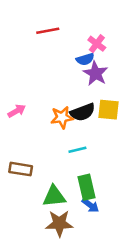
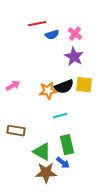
blue semicircle: (85, 59) -> (52, 35), moved
green triangle: (54, 196) -> (42, 152), turned 36
blue arrow: (90, 205) -> (63, 163), moved

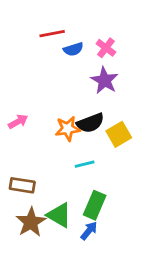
yellow square: (84, 85) -> (119, 134), moved, turned -36
green rectangle: (67, 145) -> (95, 205), turned 36
blue arrow: (63, 163) -> (89, 231), turned -88
brown star: (46, 173) -> (31, 222), moved, turned -30

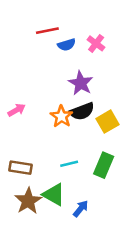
purple star: (105, 80) -> (81, 83), moved
orange star: (68, 129) -> (61, 116), turned -30
cyan line: (85, 164) -> (69, 164), moved
green rectangle: (95, 205) -> (104, 165), moved

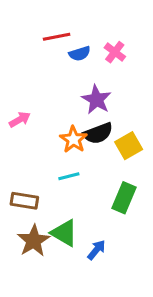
pink arrow: (17, 110) -> (20, 120), moved
cyan line: (69, 164) -> (69, 176), moved

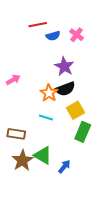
yellow square: (129, 146) -> (76, 110), moved
cyan line: (69, 176) -> (46, 117), turned 32

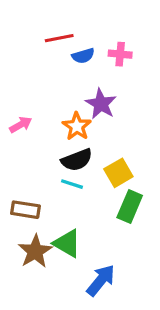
pink cross: (77, 35) -> (120, 54), turned -32
black semicircle: (65, 89) -> (77, 160), moved
orange star: (49, 93) -> (77, 126), moved
blue arrow: (64, 167) -> (101, 280), moved, size x1.5

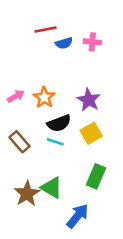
purple star: (101, 104) -> (89, 100), moved
orange star: (77, 126) -> (44, 97), moved
green rectangle: (130, 206) -> (96, 176), moved
brown rectangle: (25, 210) -> (20, 142), moved, turned 40

